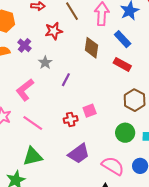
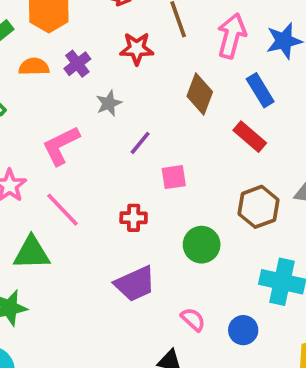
pink square: (90, 111) -> (174, 177), moved
green circle: (125, 133) -> (202, 245), moved
green triangle: (33, 156) -> (32, 253), moved
pink semicircle: (113, 166) -> (193, 319), size x0.6

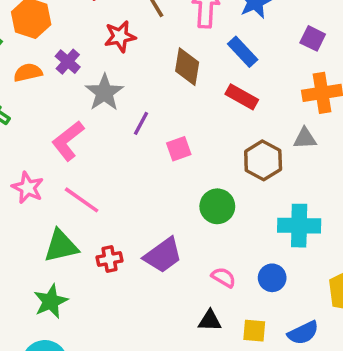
gray star: (109, 103) -> (104, 92), size x1.5
red cross: (134, 218) -> (110, 259), moved

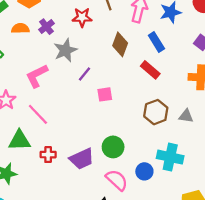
gray triangle: (305, 138) -> (186, 116), moved
green circle: (217, 206) -> (113, 147), moved
pink semicircle: (224, 277) -> (117, 180), size x1.5
blue circle: (272, 278) -> (144, 171), moved

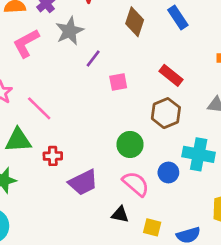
red rectangle: (150, 70) -> (171, 75), moved
pink L-shape: (37, 76) -> (26, 43), moved
brown hexagon: (156, 112) -> (166, 113), moved
purple trapezoid: (82, 159) -> (83, 182), moved

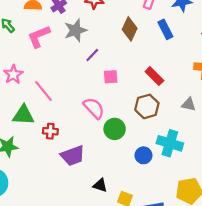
pink semicircle: (136, 184) -> (94, 108), moved

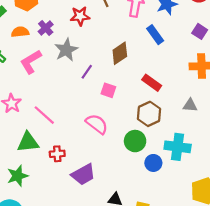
brown diamond: (130, 29) -> (120, 53), moved, turned 40
pink square: (111, 77) -> (108, 90), turned 32
green circle: (115, 129) -> (135, 141), moved

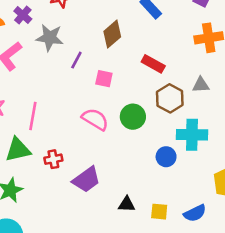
gray star: (66, 50) -> (50, 38), turned -30
brown hexagon: (149, 114) -> (170, 98), moved
pink line: (44, 115) -> (33, 116), turned 65
green circle: (135, 141) -> (133, 117), moved

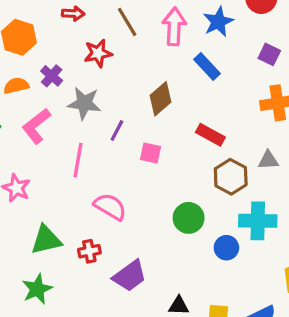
pink line: (33, 116) -> (78, 160), moved
green circle: (133, 117) -> (189, 218), moved
pink semicircle: (95, 119) -> (110, 207), moved

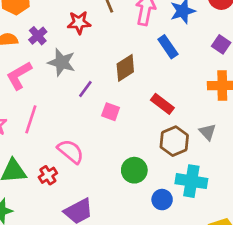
pink line: (78, 160) -> (31, 119), moved
gray triangle: (268, 160) -> (207, 132), turned 42
red cross: (89, 251) -> (48, 175), moved, turned -30

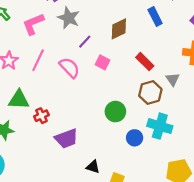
gray triangle: (207, 132) -> (173, 79), moved
pink semicircle: (71, 151) -> (69, 68), moved
red cross: (48, 175) -> (41, 116), moved

